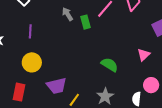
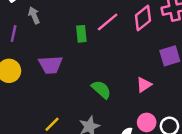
gray arrow: (68, 14) -> (34, 15), moved
purple trapezoid: (57, 86) -> (51, 65), moved

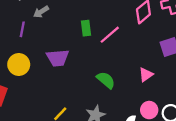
gray arrow: (34, 15) -> (41, 12), turned -98
pink line: (108, 22) -> (110, 35), moved

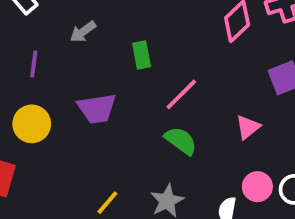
gray arrow: (41, 12) -> (83, 32), moved
pink line: (110, 35) -> (181, 94), moved

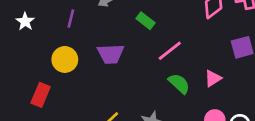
green rectangle: (142, 55) -> (145, 21), turned -48
green semicircle: (181, 141) -> (179, 84), moved

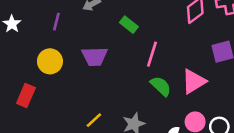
pink line: (170, 51) -> (152, 54), turned -35
pink triangle: (213, 78) -> (194, 81), size x1.5

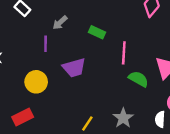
purple line: (56, 22) -> (46, 44), moved
red rectangle: (26, 95) -> (23, 117), turned 54

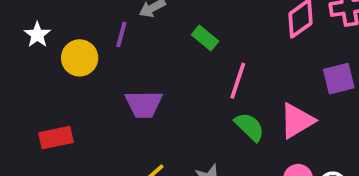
purple trapezoid: (74, 68) -> (144, 104), moved
yellow circle: (36, 82) -> (80, 58), moved

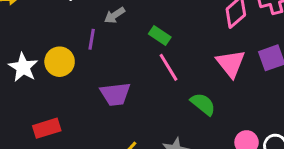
white star: (37, 35) -> (23, 67), moved, size x1.4
pink line: (238, 81) -> (169, 67), moved, turned -44
pink triangle: (297, 121) -> (231, 63), moved, turned -32

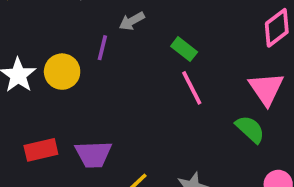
purple trapezoid: (115, 94) -> (93, 154), moved
green semicircle: (203, 104) -> (250, 129), moved

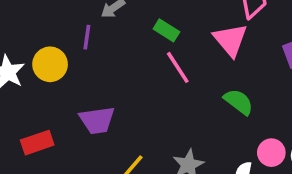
pink triangle: (266, 89) -> (230, 40), moved
purple trapezoid: (93, 154) -> (97, 120), moved

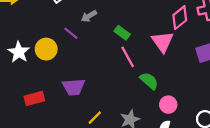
purple line: (87, 37) -> (71, 33), turned -63
green semicircle: (239, 102) -> (149, 81), moved
pink circle: (271, 153) -> (168, 105), moved

